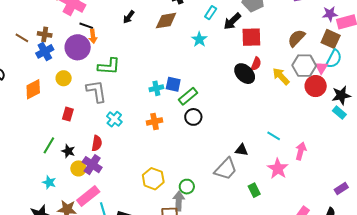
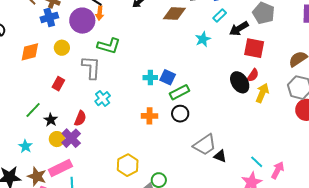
yellow arrow: (281, 76) -> (262, 93), moved, turned 54
orange cross: (155, 121) -> (149, 116), moved
cyan line: (274, 136) -> (257, 162), moved
gray trapezoid: (226, 169) -> (205, 145), moved

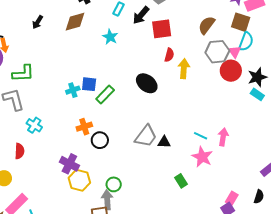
black ellipse: (240, 82) -> (147, 83), moved
black circle: (180, 114) -> (100, 140), moved
purple cross: (71, 138) -> (69, 164), moved

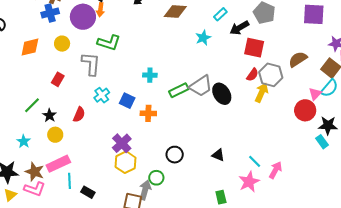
gray hexagon: (217, 52) -> (271, 75), moved
blue square: (89, 84) -> (127, 101), moved
gray trapezoid: (146, 136) -> (201, 86), moved
black circle: (100, 140) -> (175, 155), moved

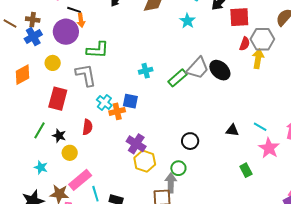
red rectangle: (58, 79) -> (58, 99), size x1.6
orange cross: (148, 113) -> (117, 111), moved
cyan line: (255, 161) -> (260, 127), moved

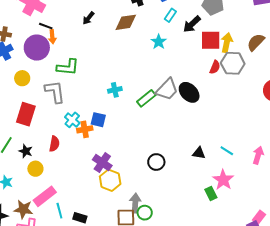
yellow arrow: (258, 59) -> (227, 43), moved
pink star: (269, 148) -> (223, 180), moved
green circle: (178, 168) -> (145, 213), moved

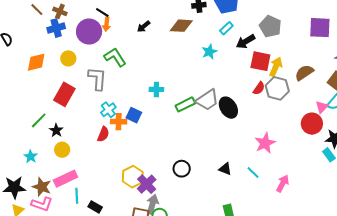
black arrow: (88, 18) -> (144, 26), moved
green L-shape: (68, 67) -> (115, 57), turned -140
red semicircle: (54, 144) -> (103, 134), moved
purple cross: (102, 163) -> (147, 184), moved
pink star: (223, 180) -> (265, 143), moved

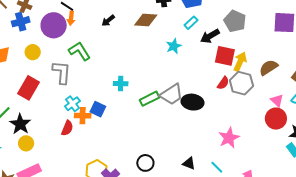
pink triangle: (322, 107) -> (277, 100), moved, turned -32
black ellipse: (228, 108) -> (192, 102), turned -50
black star: (56, 130) -> (20, 124), size x1.5

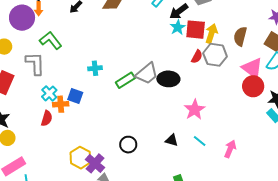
cyan star: (174, 46) -> (178, 27), moved
brown semicircle: (268, 68) -> (240, 36), turned -36
pink triangle: (277, 100) -> (252, 68), size x1.6
pink star: (229, 138) -> (195, 110), moved

